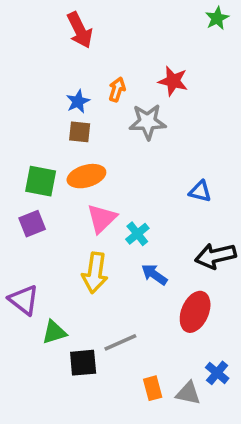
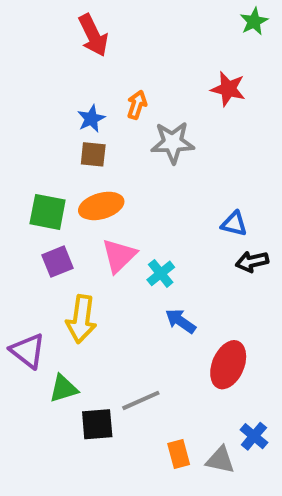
red star: (173, 81) -> (228, 89), moved
purple square: (32, 224) -> (58, 262), moved
black arrow: (215, 256) -> (252, 262), moved, size x0.7
yellow arrow: (95, 273) -> (81, 319), moved

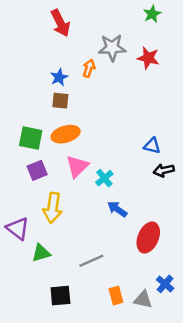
green star: (254, 21) -> (152, 14), moved
gray star: (173, 142) -> (112, 48), moved
black square: (97, 424) -> (60, 296), moved

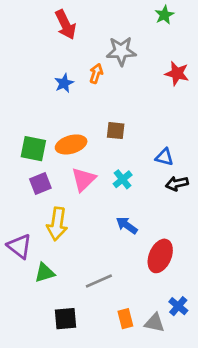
red star: (148, 58) -> (177, 73), moved
brown square: (60, 101) -> (116, 131), moved
cyan cross: (104, 178) -> (123, 179), moved

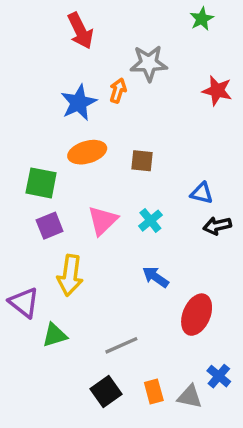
blue star: (64, 83) -> (79, 103), size x1.5
orange ellipse: (71, 144) -> (87, 152), moved
black square: (65, 319) -> (106, 391), moved, turned -30

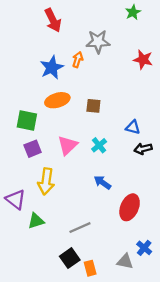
orange rectangle: (154, 391) -> (90, 268), moved

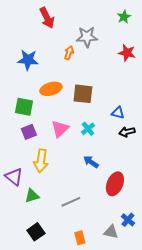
green star: (133, 12) -> (124, 17), moved
blue star: (52, 68) -> (28, 60), moved, turned 30
brown square: (93, 106) -> (83, 94), size x1.5
black square: (70, 258) -> (36, 232), moved

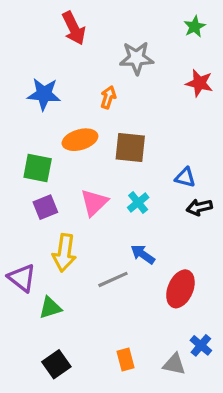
orange arrow: (69, 53) -> (108, 97), moved
gray line: (71, 202) -> (113, 279), moved
orange rectangle: (80, 238) -> (126, 360), moved

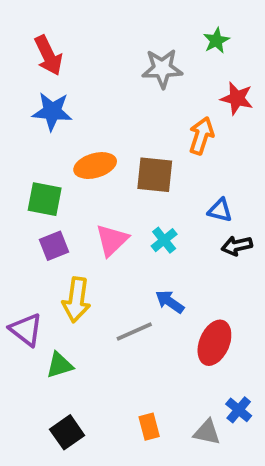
green star: (195, 27) -> (216, 41), moved
red arrow: (74, 28) -> (48, 55), moved
orange arrow: (108, 97) -> (201, 136), moved, size x1.4

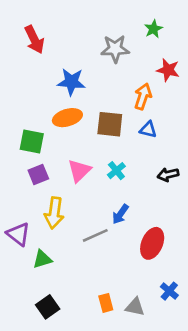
blue star: (52, 111) -> (71, 82), moved
blue triangle: (220, 210) -> (148, 130), moved
blue arrow: (170, 302) -> (120, 214), turned -90
gray triangle: (207, 432) -> (135, 307), moved

